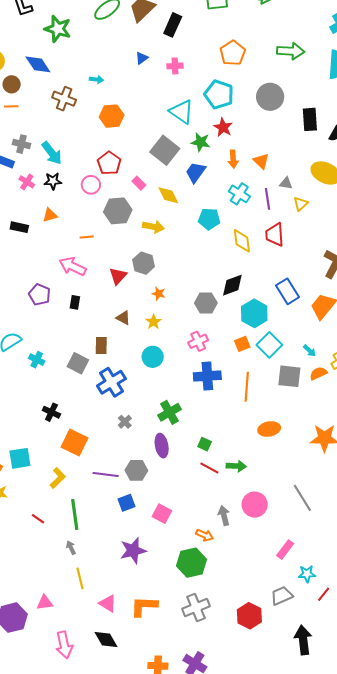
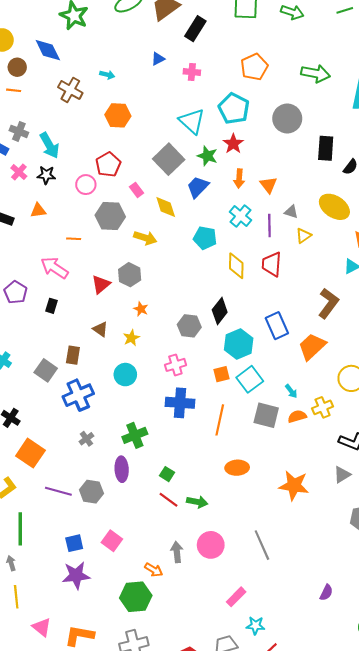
black diamond: (232, 285) -> (220, 311), turned -40
blue square: (126, 503) -> (74, 543), moved

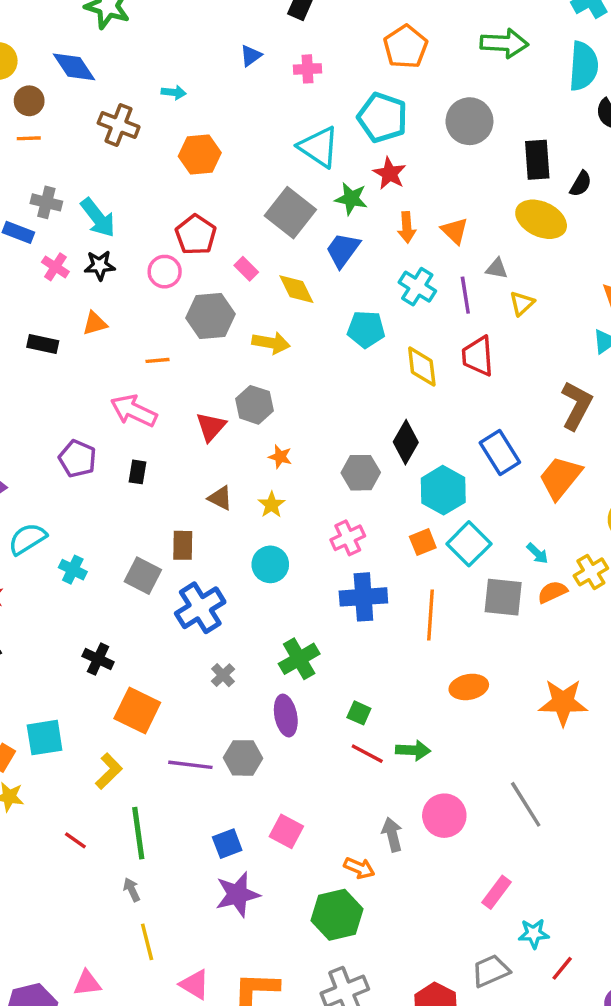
yellow ellipse: (334, 207) -> (541, 219), moved

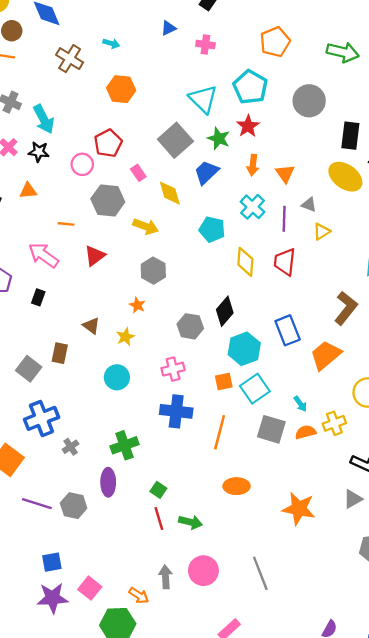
gray hexagon: (254, 405) -> (153, 271), moved
red triangle: (211, 427) -> (95, 256), moved
blue cross: (200, 608) -> (41, 418), moved
red line: (367, 754) -> (159, 519), turned 35
pink square: (286, 831) -> (90, 588), moved

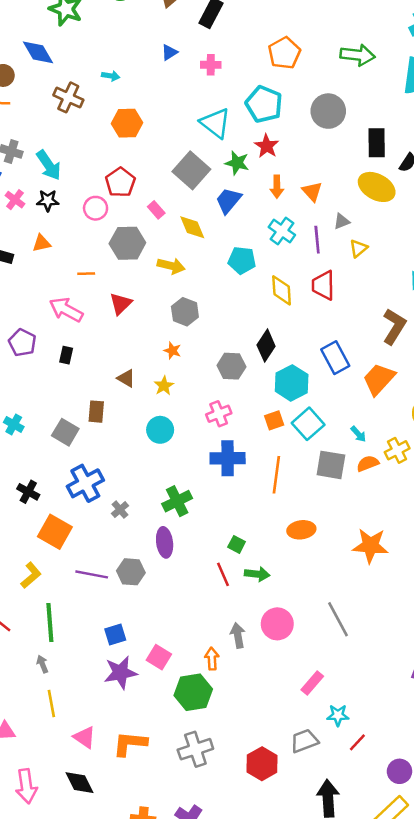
gray triangle: (309, 205) -> (342, 221), turned -35
green square: (158, 490) -> (237, 544), moved
orange arrow: (139, 595) -> (212, 659), turned -120

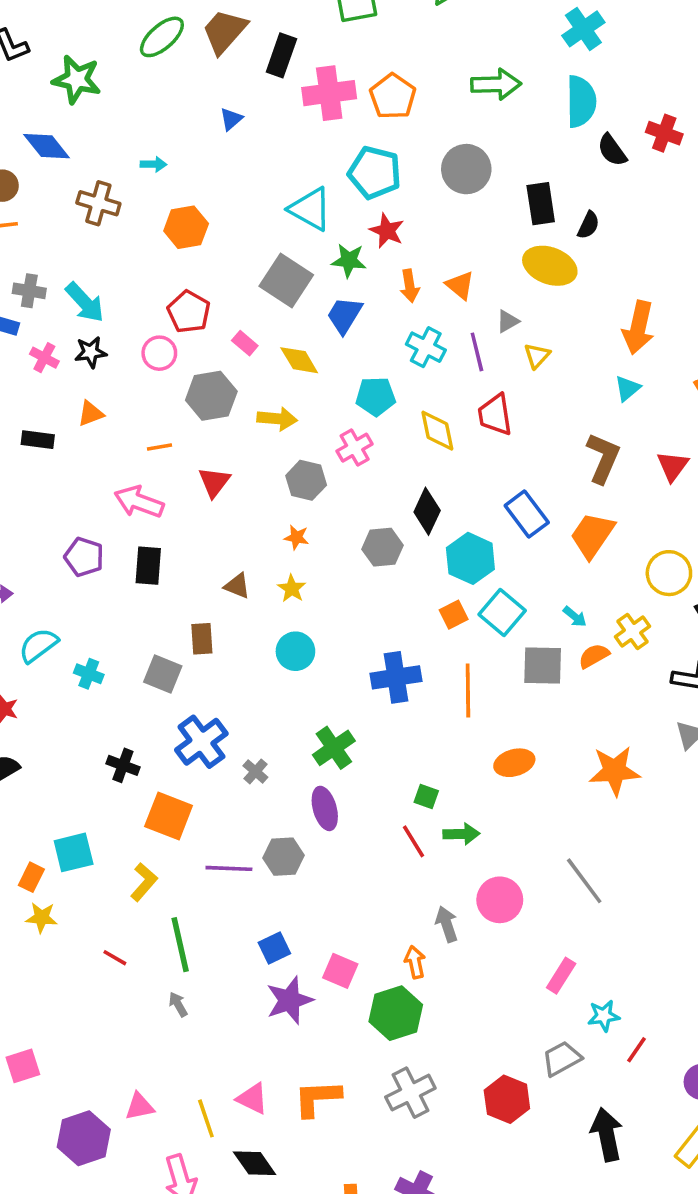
pink cross: (211, 65) -> (329, 93), moved, size x1.8
black rectangle: (66, 355) -> (148, 566), size x1.5
pink cross: (219, 414) -> (355, 448), moved
yellow line: (51, 703) -> (206, 1118), moved

